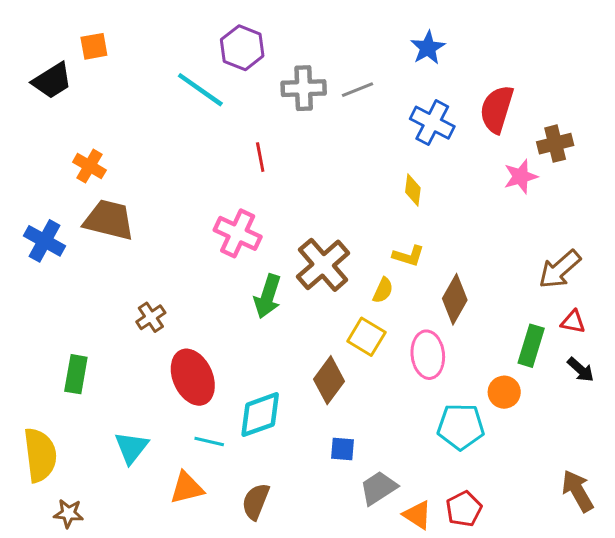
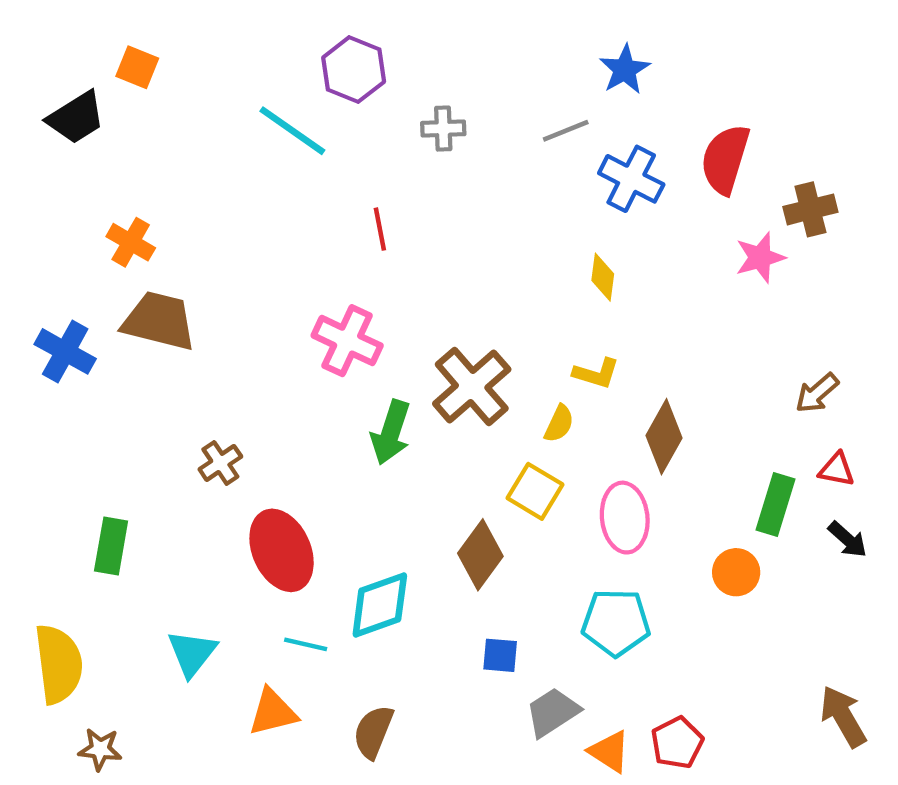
orange square: (94, 46) -> (137, 67), turned 32
gray cross: (304, 88) -> (443, 129), size x0.7
gray line: (357, 90) -> (566, 131), moved
brown arrow: (560, 269) -> (817, 393), size x0.7
cyan pentagon: (461, 427) -> (616, 622), moved

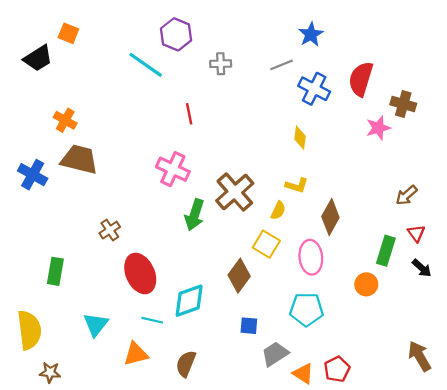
brown cross: (810, 209) -> (403, 104), turned 30
red triangle: (837, 469) -> (416, 233), turned 42

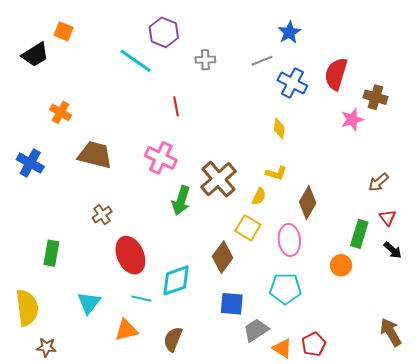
brown trapezoid: (79, 159) -> (95, 155), moved
blue square: (249, 326) -> (232, 304), size x1.4

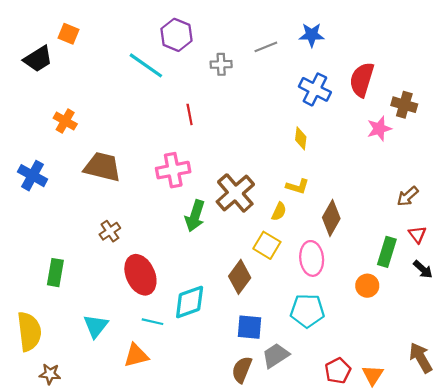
blue star: (289, 32) -> (312, 35), turned 30
gray line: (262, 61) -> (266, 47), moved
pink cross: (161, 158) -> (173, 170), turned -36
brown semicircle: (173, 339) -> (242, 370), moved
orange triangle: (282, 348) -> (373, 375), moved, turned 30

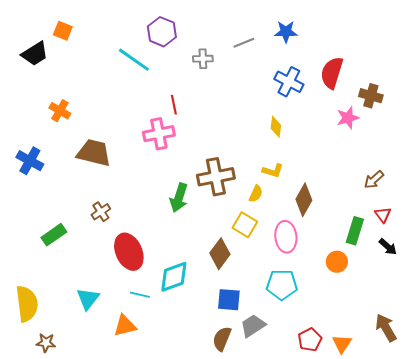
pink cross: (173, 170) -> (159, 134), moved
brown cross: (235, 193) -> (216, 177), turned 30
green rectangle: (55, 273) -> (54, 235), moved, turned 45

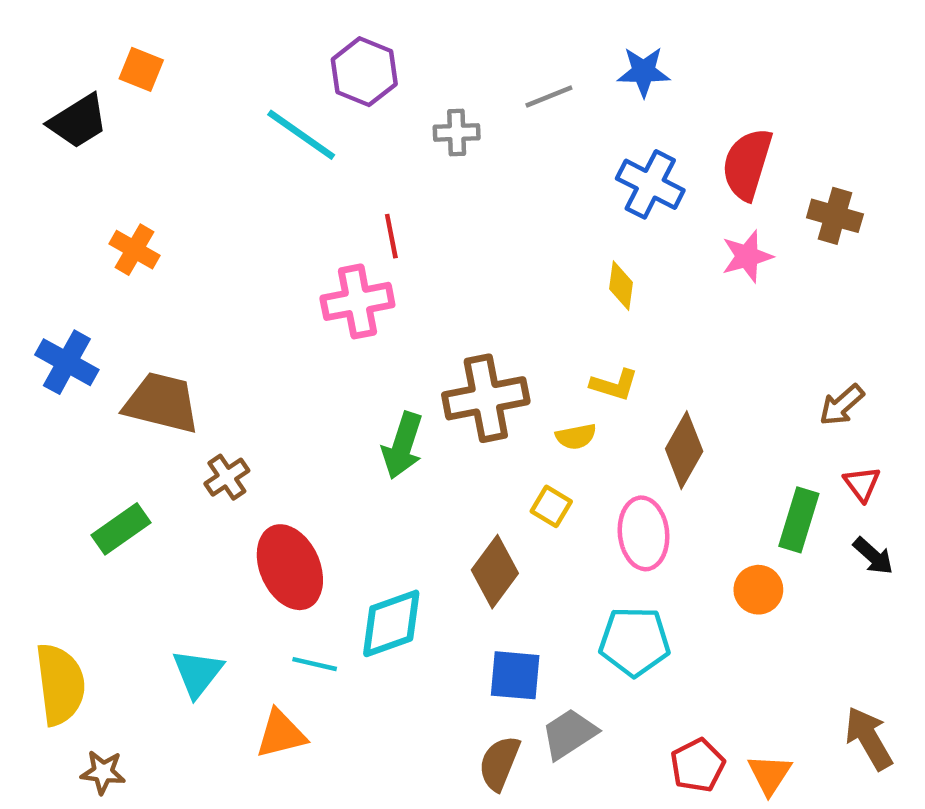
pink star: (348, 118) -> (747, 256), moved
brown trapezoid: (94, 153) -> (162, 403), moved
yellow semicircle: (256, 194) -> (576, 437), turned 54
yellow square: (245, 225) -> (551, 506), size x0.7

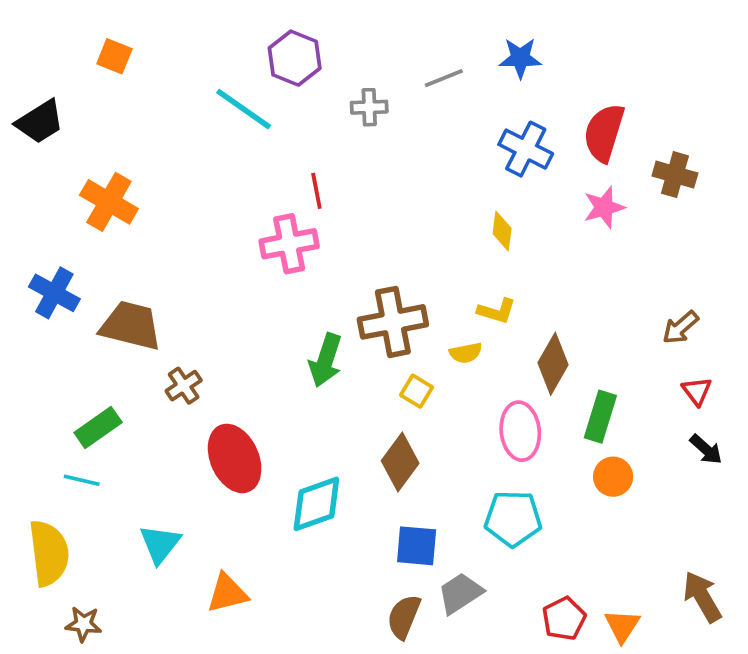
black trapezoid: (78, 121) -> (40, 122), moved
orange cross: (134, 250) -> (109, 202), size x1.4
yellow square: (551, 506) -> (417, 391), moved
green rectangle: (799, 520) -> (600, 417), moved
cyan line: (315, 664) -> (82, 480), moved

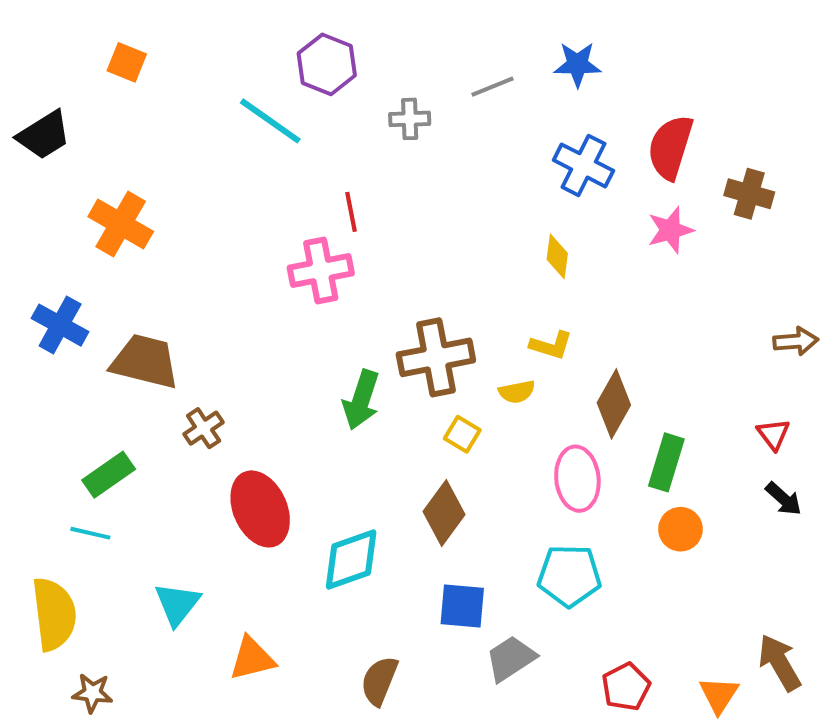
brown arrow: (680, 327) -> (796, 341), moved, turned -144
brown semicircle: (404, 617) -> (379, 681), moved
orange triangle: (622, 626) -> (719, 695), moved

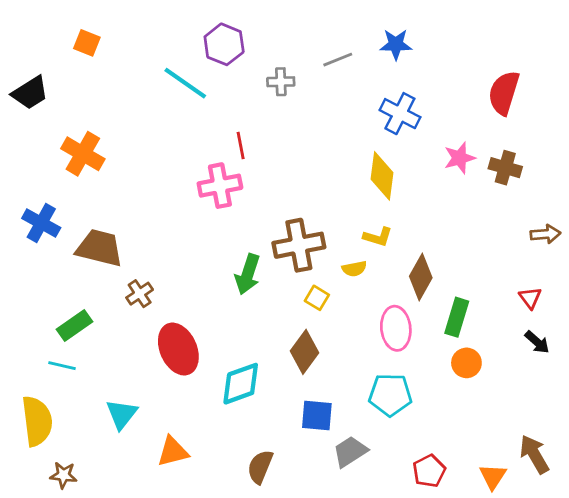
red semicircle: (670, 147) -> (504, 93), moved
brown cross: (749, 194) -> (505, 168), moved
yellow diamond: (557, 256) -> (382, 176), size x1.6

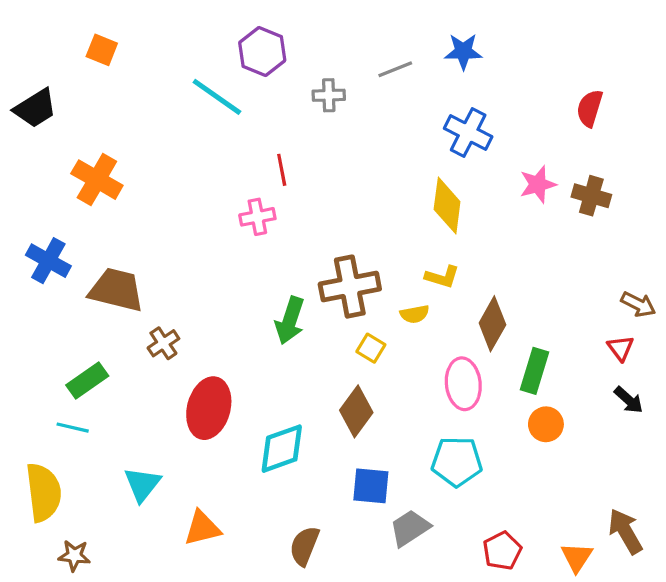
red semicircle: (504, 93) -> (590, 108), size x0.7
pink cross: (220, 186) -> (257, 217), size x0.7
brown arrow: (545, 234) -> (638, 304), moved, turned 32
red ellipse: (178, 349) -> (209, 408), turned 39

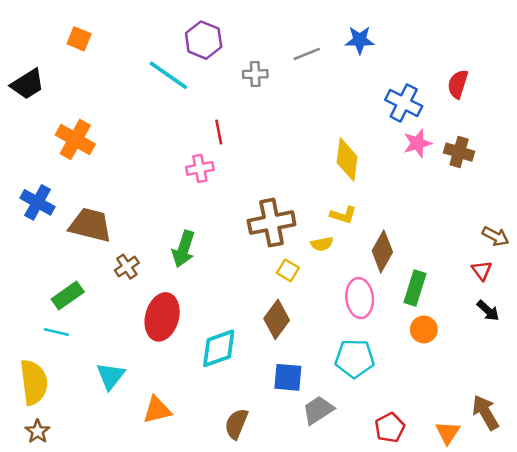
blue cross: (468, 133) -> (404, 103), moved
green arrow: (290, 321) -> (183, 249), moved
brown star: (74, 556) -> (38, 431), moved, turned 30

